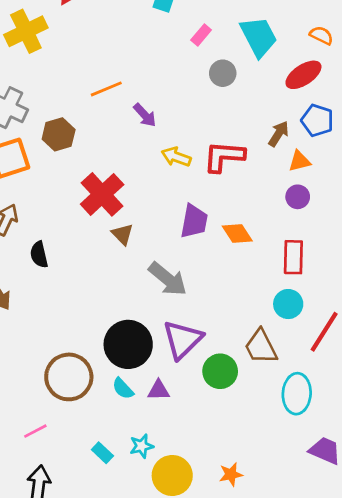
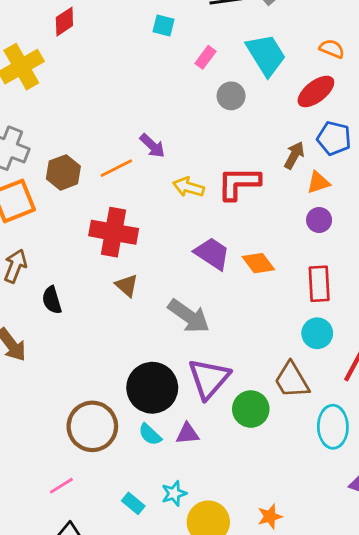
orange line: (106, 89) -> (116, 168), moved
red cross: (102, 194) -> (114, 232), turned -33
purple trapezoid: (194, 221) -> (212, 253), turned -63
brown triangle: (122, 234) -> (127, 285), moved

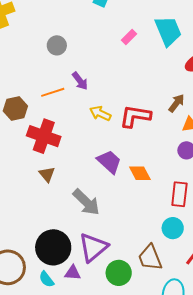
pink rectangle: (206, 57) -> (129, 37), moved
gray circle: (231, 96) -> (57, 45), moved
brown hexagon: (63, 172) -> (15, 108), moved
purple triangle: (188, 434) -> (73, 273), moved

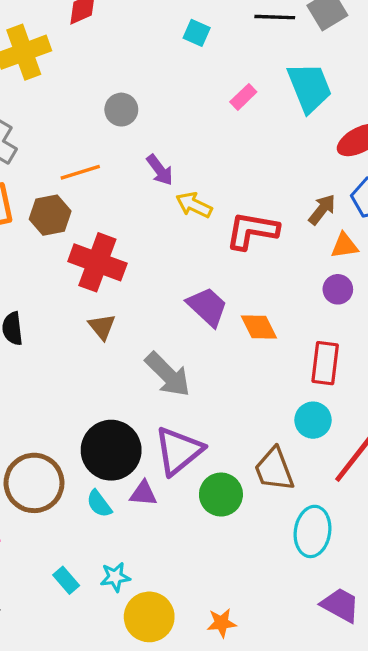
orange line: (53, 92) -> (80, 172), moved
yellow arrow: (100, 113) -> (194, 205), moved

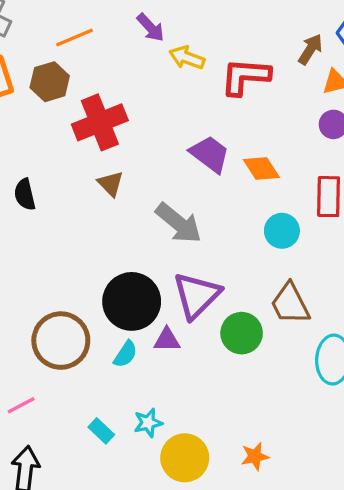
red cross: (97, 262) -> (100, 122), turned -36
cyan circle: (313, 420) -> (282, 231), moved
cyan semicircle: (99, 504) -> (125, 354), turned -104

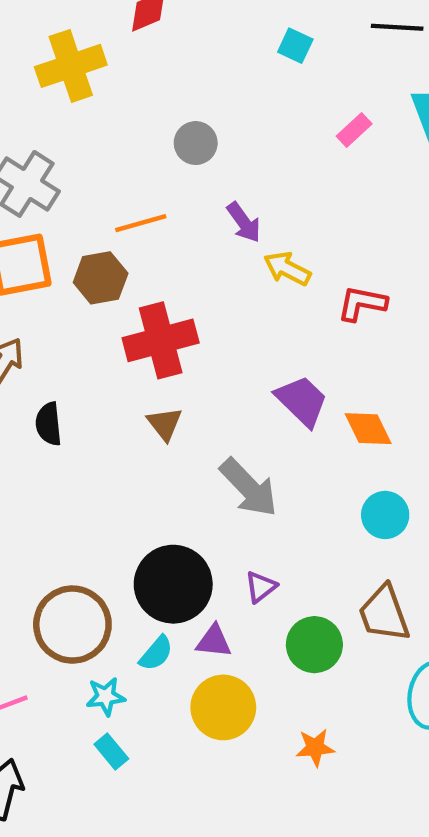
red L-shape: (245, 77) -> (362, 303), size x0.7
purple triangle: (197, 295) -> (261, 587), size x0.5
cyan star: (148, 423) -> (106, 696), moved
orange star: (255, 456) -> (315, 748), moved
yellow circle: (185, 458) -> (223, 707), moved

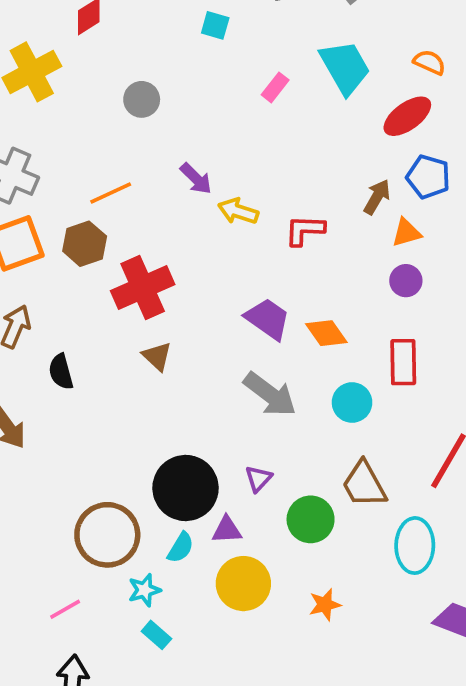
gray circle: (196, 143) -> (142, 99), moved
gray arrow: (249, 488) -> (270, 394), moved

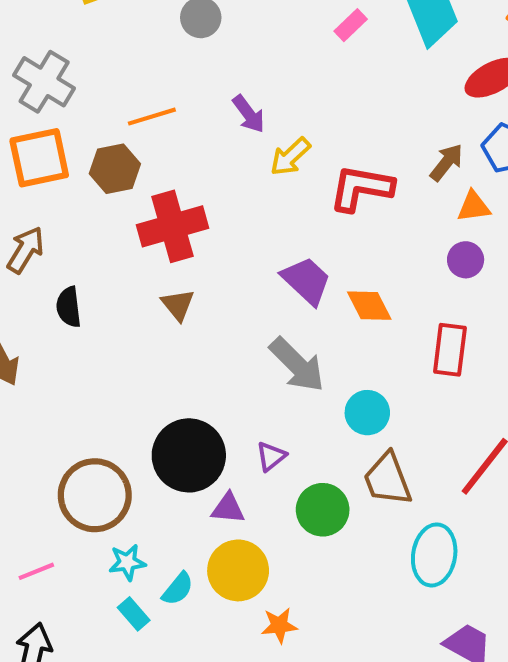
yellow arrow: (238, 211) -> (290, 157), turned -69
red L-shape: (305, 230) -> (361, 188), size x1.4
cyan circle: (352, 402) -> (367, 413), moved
cyan semicircle: (181, 548) -> (178, 589), moved
orange star: (325, 605) -> (279, 625), moved

